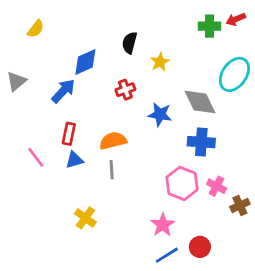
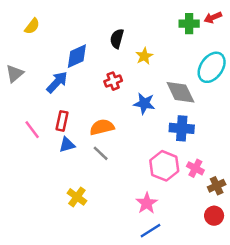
pink line: (36, 157) -> (32, 130), moved
gray line: (112, 170) -> (101, 153), turned -42
red circle: (200, 247) -> (214, 216), moved

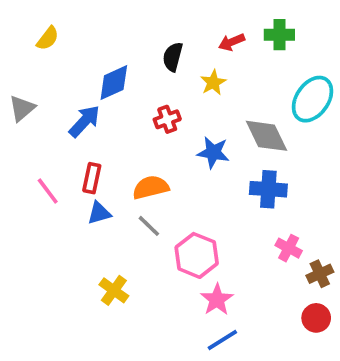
red arrow: (213, 17) -> (232, 42), moved
pink hexagon: (164, 166) -> (197, 255), moved

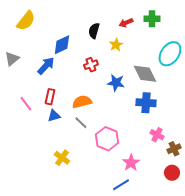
yellow semicircle: (48, 38) -> (26, 21), size x1.5
pink star: (217, 300) -> (131, 163), moved

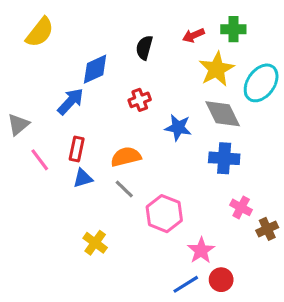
yellow star: (116, 45) -> (217, 69), moved, size x1.6
gray triangle: (12, 59) -> (18, 124), moved
red circle: (172, 173) -> (221, 280), moved

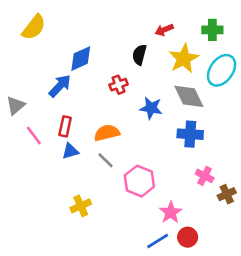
green cross: (233, 29) -> (212, 30), moved
black semicircle: (144, 48) -> (139, 55), moved
yellow cross: (95, 243) -> (81, 206), turned 30

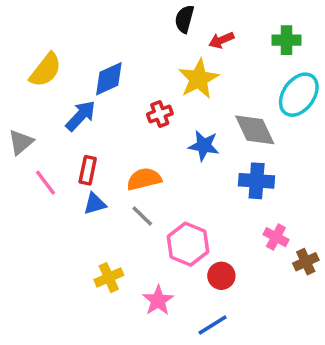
yellow semicircle: (34, 27) -> (46, 70), moved
black semicircle: (139, 55) -> (184, 19), moved
yellow star: (184, 59) -> (199, 79), moved
pink star: (171, 212) -> (158, 300), moved
red circle: (188, 237) -> (221, 276), moved

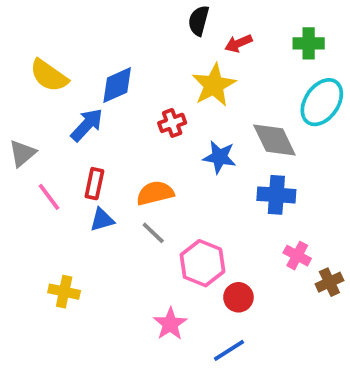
yellow semicircle: (46, 70) -> (49, 76), turned 87
yellow cross: (109, 278) -> (64, 292), moved, turned 36

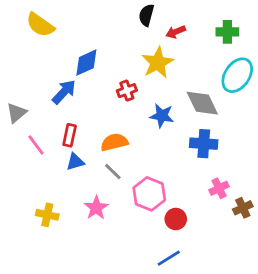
yellow semicircle: (49, 76) -> (40, 25), moved
pink cross: (297, 256) -> (219, 188), turned 36
pink star: (170, 324) -> (96, 208), moved

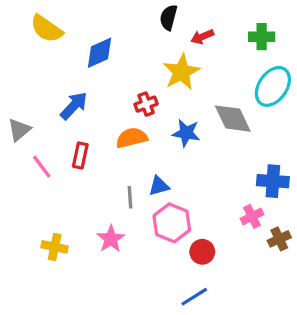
blue diamond: (86, 63) -> (100, 53), moved
orange semicircle: (114, 142) -> (132, 138), moved
blue cross: (204, 144) -> (273, 181), moved
blue triangle: (75, 162) -> (159, 186), moved
gray line: (113, 172) -> (130, 197), turned 42

